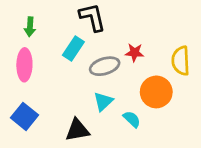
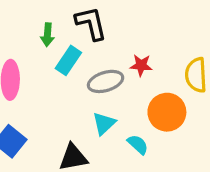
green arrow: (30, 27) -> (47, 35), moved

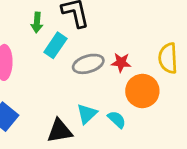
red star: (141, 65) -> (121, 62), moved
cyan triangle: (104, 123) -> (87, 114), moved

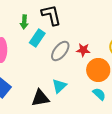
gray ellipse: (88, 64) -> (60, 51), turned -35
cyan semicircle: (117, 119) -> (99, 94), moved

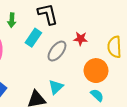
green arrow: (24, 22) -> (12, 20), moved
red star: (83, 50) -> (81, 39), moved

